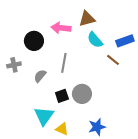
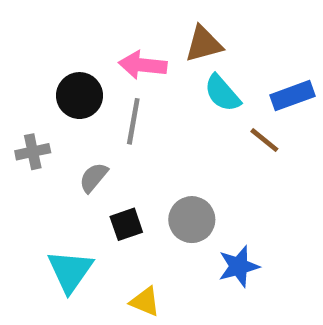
gray line: (64, 63) -> (133, 121), moved
black square: (62, 96) -> (126, 224), moved
cyan triangle: (44, 116) -> (70, 271), moved
blue star: (97, 127) -> (239, 266), moved

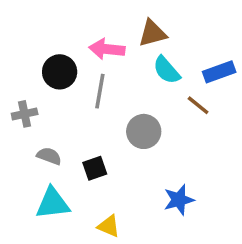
gray semicircle: (94, 177) -> (49, 156), moved, turned 70
gray circle: (192, 220) -> (144, 131), moved
cyan triangle: (70, 271) -> (53, 203), turned 48

